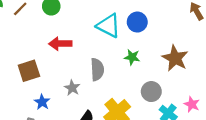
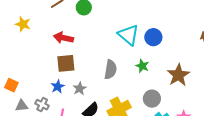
red arrow: (60, 44) -> (63, 38), moved
brown square: (29, 71) -> (66, 63), moved
gray star: (72, 88) -> (80, 89), moved

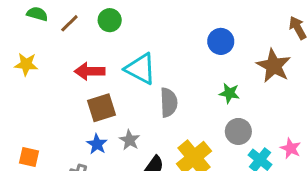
cyan triangle: (128, 35) -> (140, 69), moved
green star: (142, 66) -> (229, 93), moved
brown star: (178, 75) -> (274, 66), moved

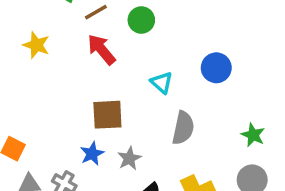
blue circle: (221, 41) -> (216, 68), moved
cyan triangle: (140, 69) -> (162, 83), size x0.6
red arrow: (90, 71) -> (101, 49), moved, turned 36

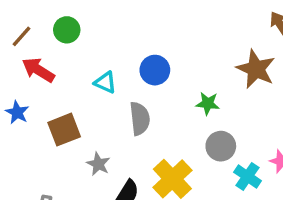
blue circle: (216, 68) -> (155, 70), moved
blue star: (92, 154) -> (17, 112), moved

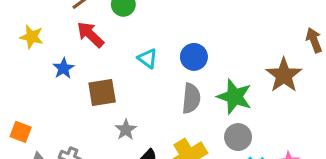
green star: (208, 103) -> (235, 97), size x1.6
gray semicircle: (140, 119) -> (191, 98), moved

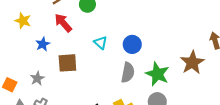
gray star: (126, 130) -> (37, 78), moved

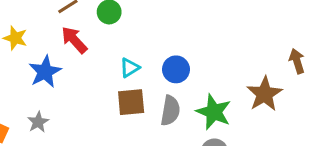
cyan triangle: (101, 43) -> (130, 68), turned 48
blue star: (43, 44) -> (45, 72), size x1.5
brown square: (67, 63) -> (131, 102), moved

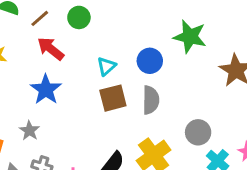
blue star: (45, 72) -> (46, 90), moved
green star: (214, 112) -> (190, 37), moved

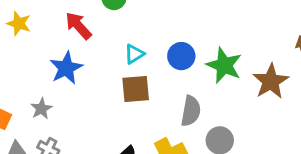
green star: (190, 37) -> (224, 65), moved
gray semicircle: (151, 100) -> (191, 111), moved

